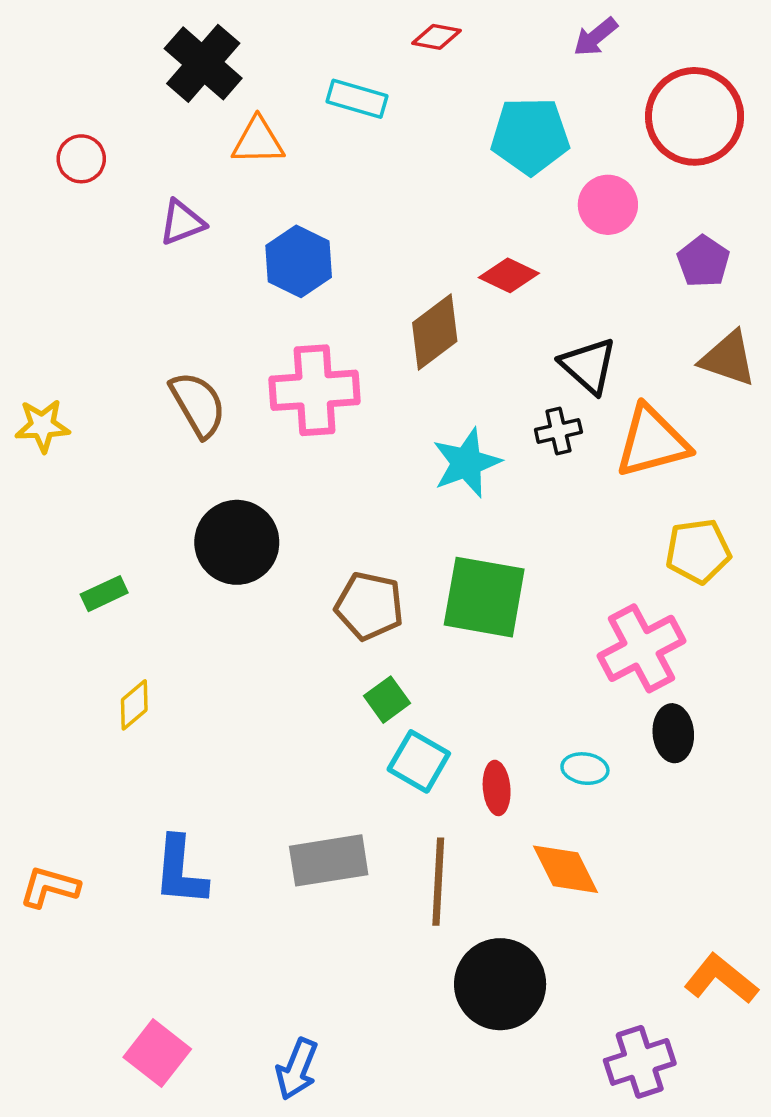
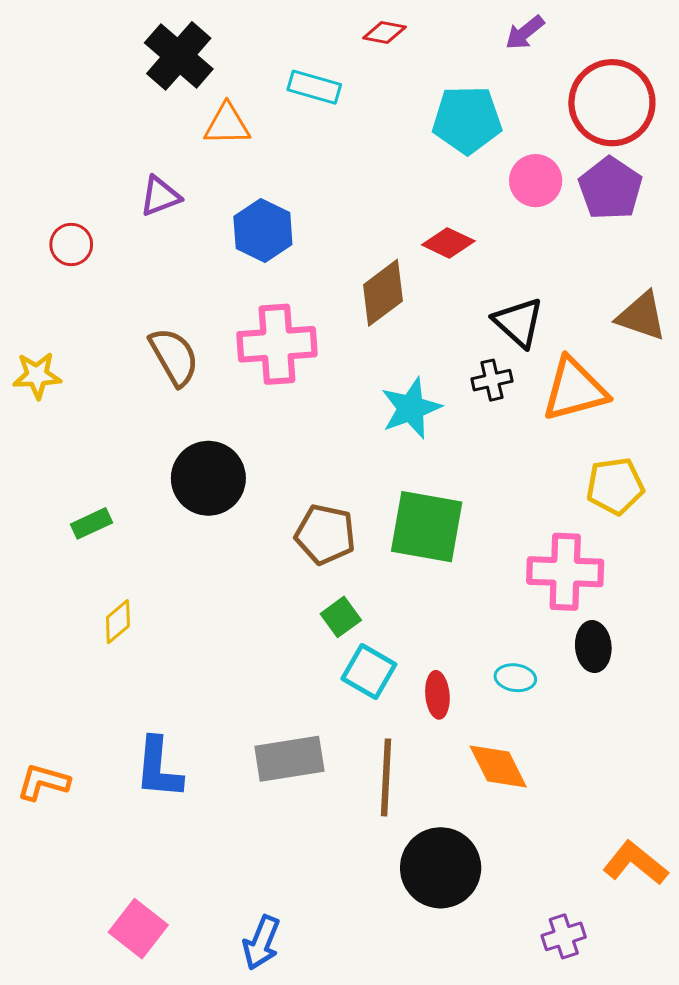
red circle: (81, 159) -> (71, 244), moved
purple pentagon: (703, 261) -> (610, 188), moved, size x1.4
pink cross: (641, 648) -> (565, 572), turned 30
purple cross: (640, 1062) -> (564, 936), size x0.7

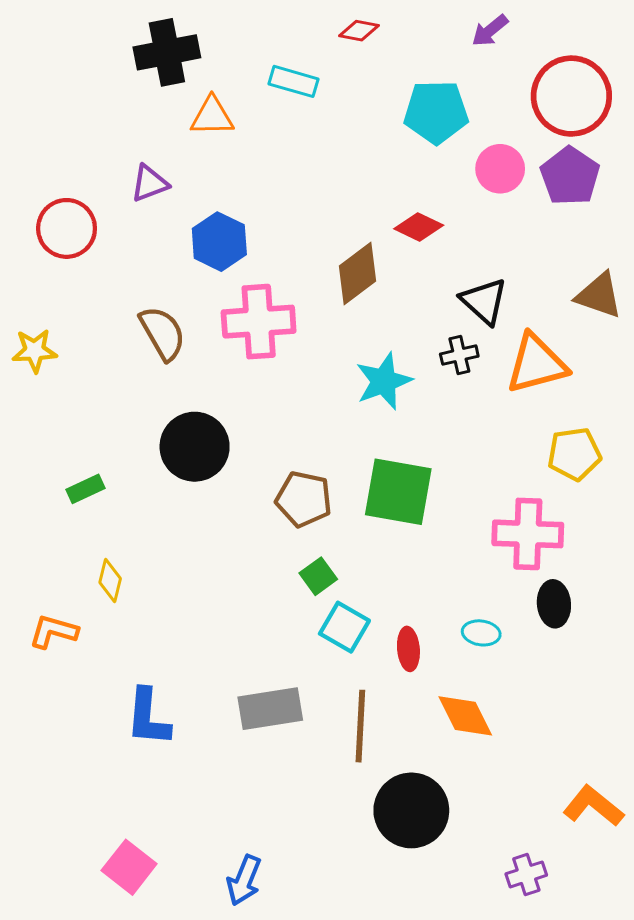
black cross: (179, 56) -> (167, 52), turned 38
blue hexagon: (263, 230) -> (219, 242), moved
red circle: (71, 244) -> (67, 228), size x1.5
yellow diamond: (118, 622) -> (110, 581), turned -36
orange L-shape: (43, 782) -> (53, 631), moved

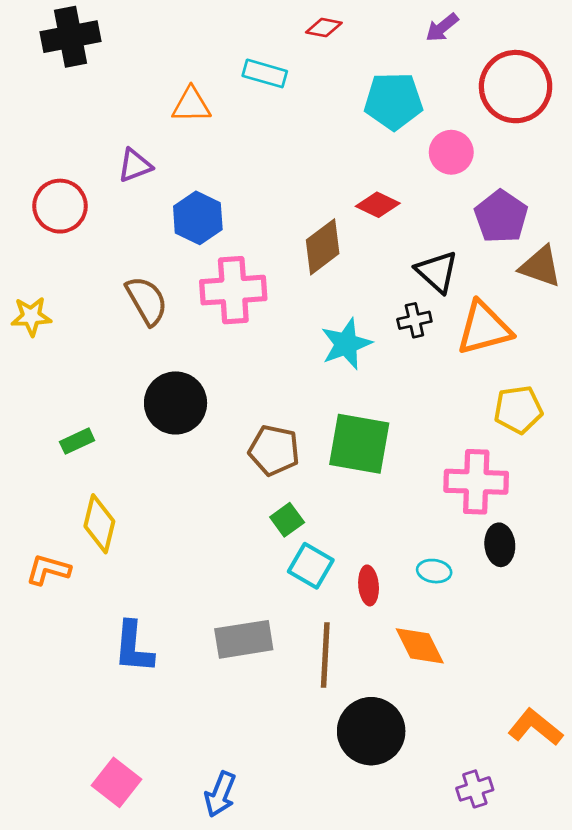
black cross: (167, 52) -> (71, 37), moved
purple pentagon: (570, 176) -> (501, 217), moved
yellow diamond: (110, 581) -> (99, 524), size x1.5

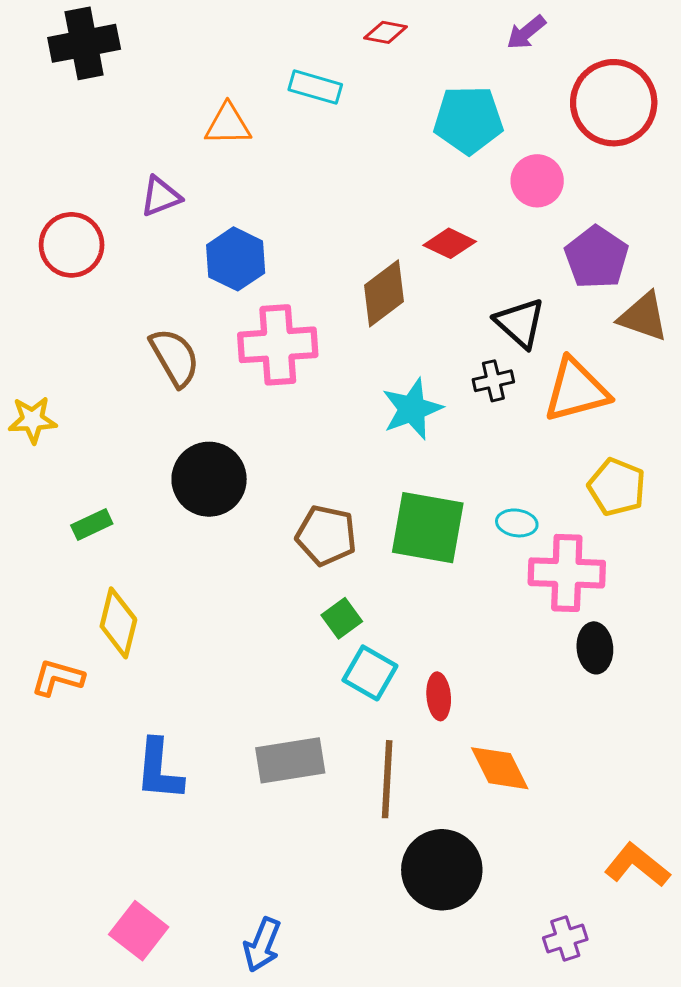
yellow star: (31, 316) -> (32, 420), moved
yellow pentagon: (518, 410) -> (617, 487), turned 30
cyan ellipse: (434, 571) -> (517, 523), moved

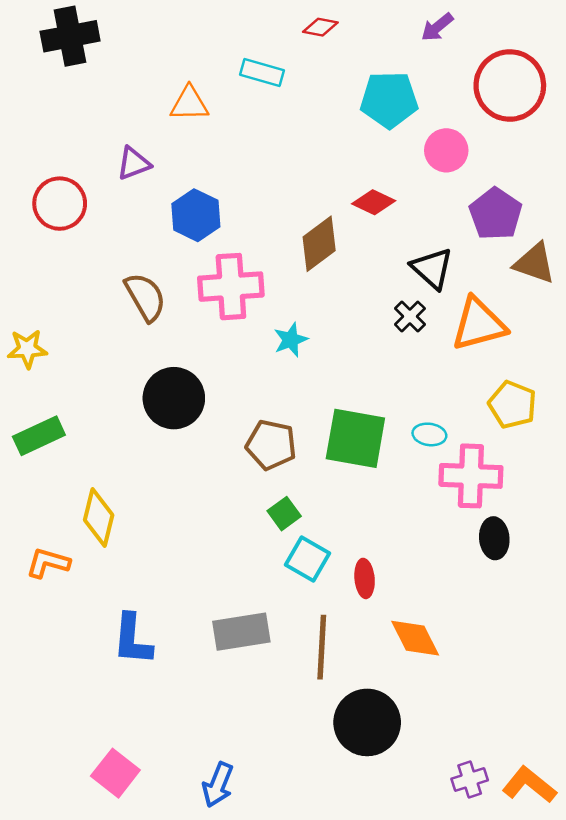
black cross: (493, 381) -> (410, 316), turned -32
cyan star: (412, 409) -> (291, 340), moved, size x0.7
green rectangle: (92, 525) -> (39, 436), moved, size x1.5
orange L-shape: (637, 865) -> (529, 785), moved

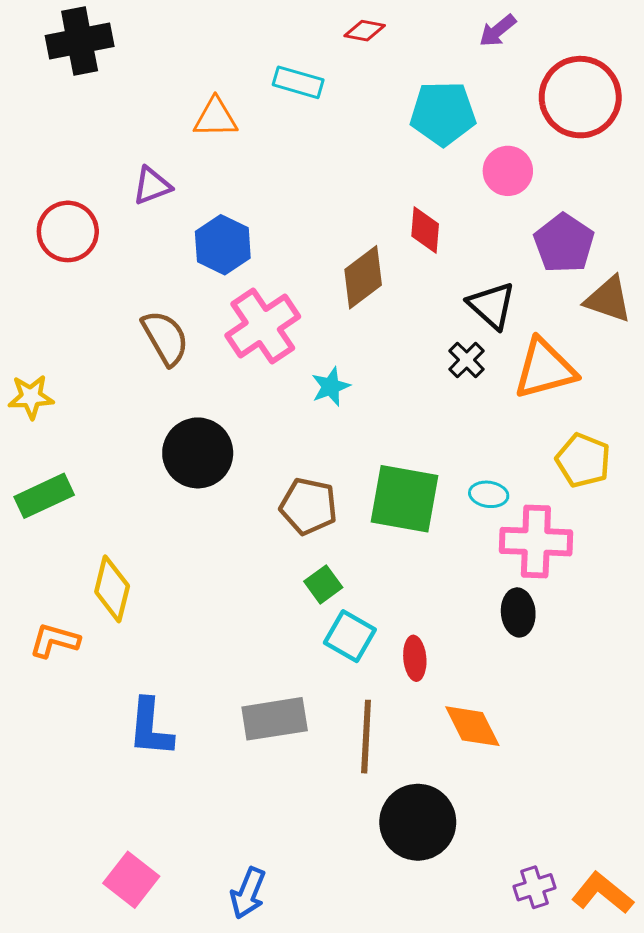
red diamond: (374, 202) -> (425, 230), turned 69
pink cross: (231, 287) -> (263, 326), turned -30
black ellipse: (494, 538) -> (518, 612), moved

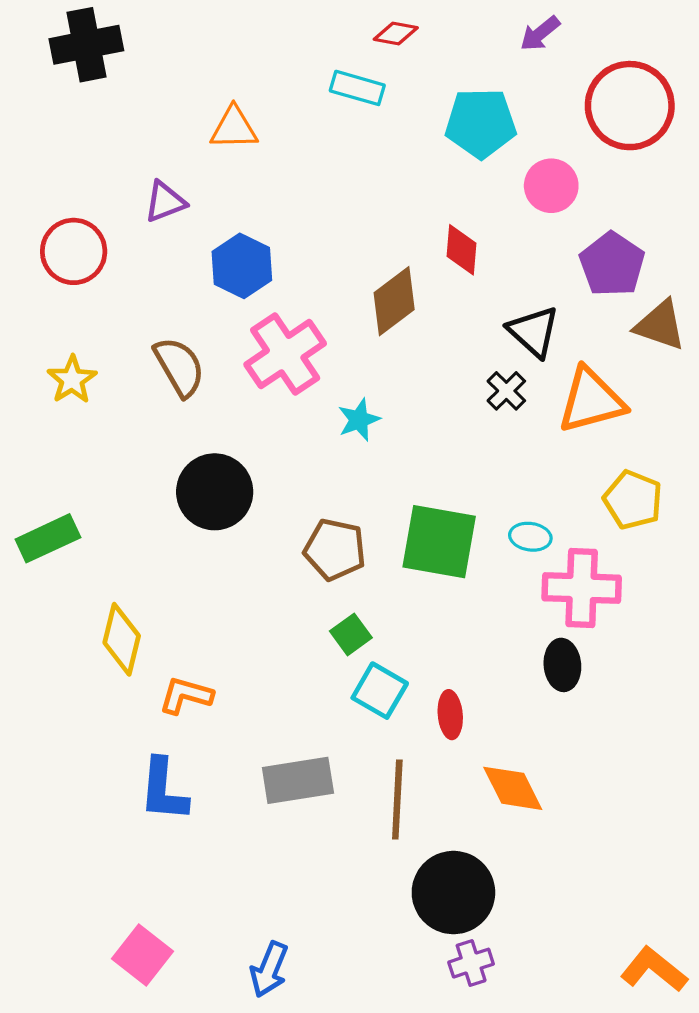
cyan rectangle: (298, 82) -> (357, 88), moved
yellow star: (31, 397) -> (72, 380), moved, turned -30
orange L-shape: (54, 641) -> (186, 695), moved
purple cross: (534, 887) -> (471, 963), moved

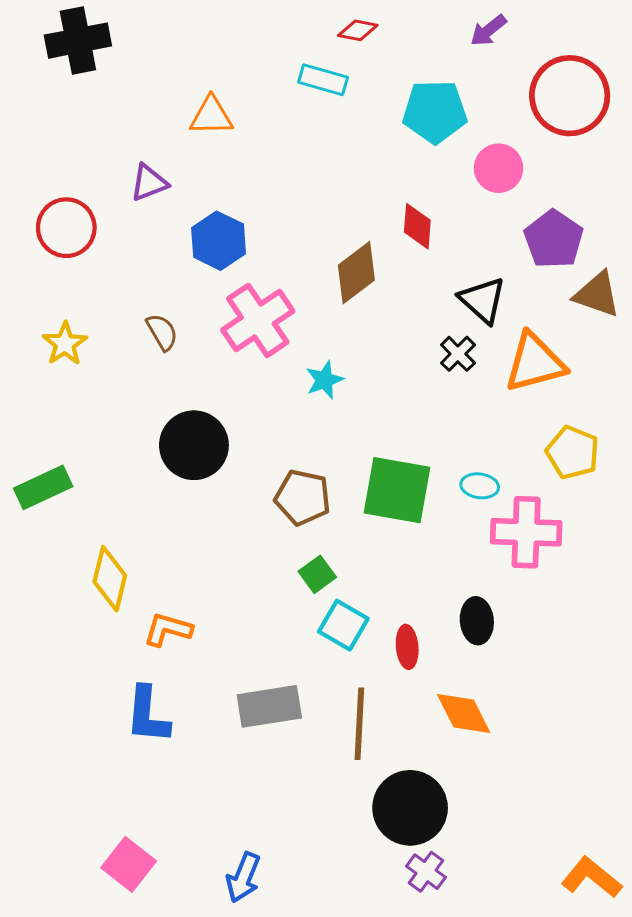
brown semicircle: (179, 367) -> (162, 332), size x0.7
black ellipse: (562, 665) -> (477, 621), moved
purple cross: (471, 963) -> (426, 872), turned -36

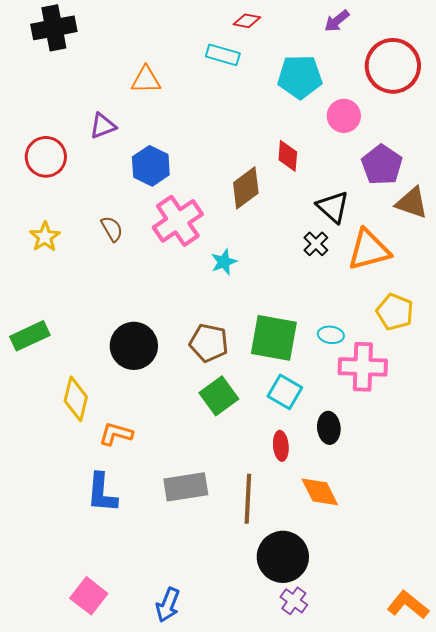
black circle: (194, 445) -> (134, 346), moved
green square: (317, 574) -> (219, 396), size x1.5
cyan square: (343, 625) -> (285, 392), moved

